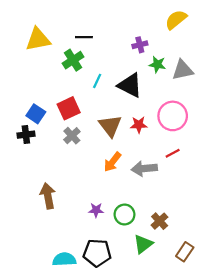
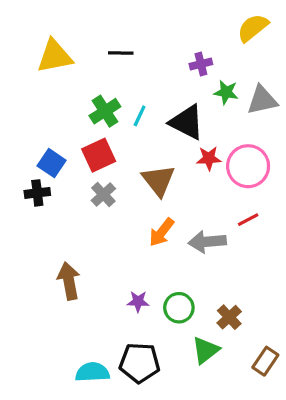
green cross: (73, 60) -> (105, 111), moved
red star: (139, 125) -> (209, 158), moved

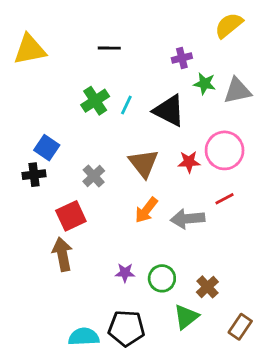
yellow triangle: (55, 56) -> (30, 49), moved
red square: (99, 155) -> (71, 216), moved
red star: (209, 158) -> (189, 162), moved

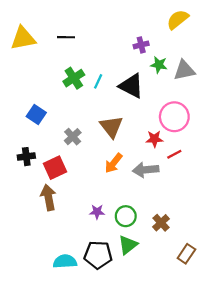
black line: (109, 48) -> (66, 37), moved
red star: (189, 162) -> (154, 139), moved
black cross: (34, 175) -> (26, 157), moved
green triangle: (186, 317) -> (128, 245), moved

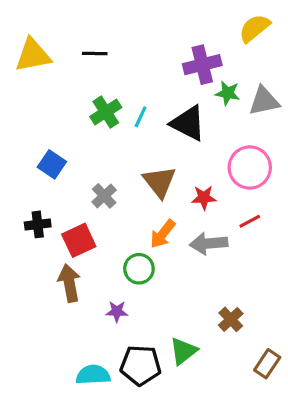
purple cross: (141, 45) -> (202, 65), size x1.6
red star: (154, 139) -> (204, 198), moved
purple star: (97, 212) -> (117, 311), moved
green circle: (126, 216) -> (139, 269), moved

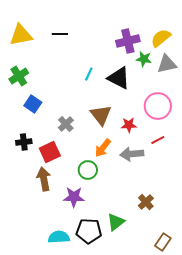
yellow semicircle: (254, 28) -> (161, 38), moved
green cross: (106, 112) -> (19, 76), moved
purple star: (117, 311) -> (74, 197), size x1.5
brown rectangle: (267, 364) -> (163, 242), moved

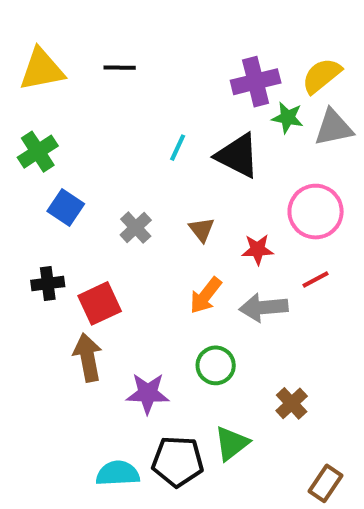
brown triangle: (101, 115) -> (202, 230), size x0.6
gray cross: (66, 124) -> (136, 228), moved
green circle: (88, 170) -> (216, 365), moved

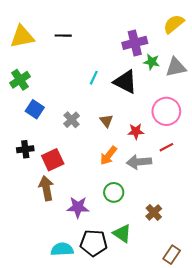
yellow semicircle: (322, 76) -> (174, 24), moved
green triangle: (232, 443) -> (122, 233), turned -48

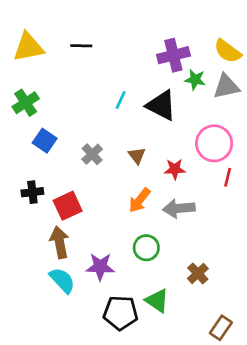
yellow semicircle: (174, 24) -> (228, 51), moved, turned -105
red line: (166, 147) -> (228, 177), moved, turned -48
cyan semicircle: (62, 249) -> (62, 280), moved, turned 50

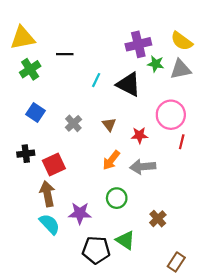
black line: (81, 46) -> (65, 54), moved
green cross: (26, 103) -> (30, 69), moved

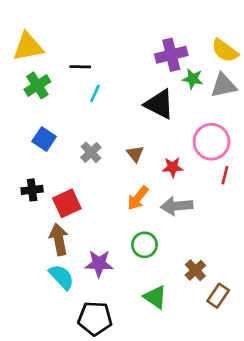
cyan line: (96, 80) -> (95, 94), moved
black pentagon: (96, 250) -> (95, 318), moved
brown rectangle: (176, 262) -> (218, 296), moved

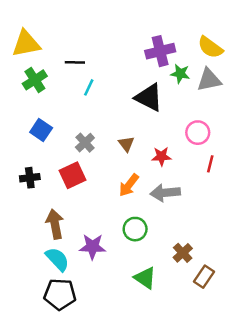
pink circle: (211, 142) -> (198, 133), size x0.7
red square: (67, 203) -> (72, 175), moved
black pentagon: (95, 318) -> (60, 294), moved

